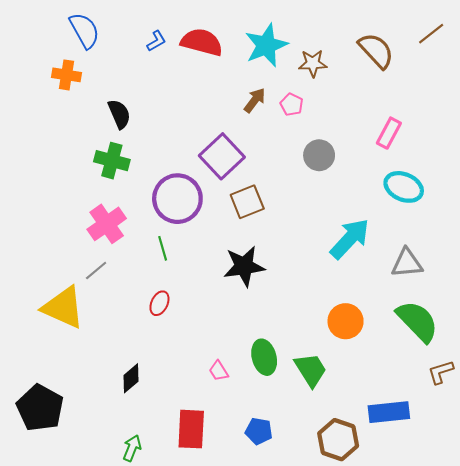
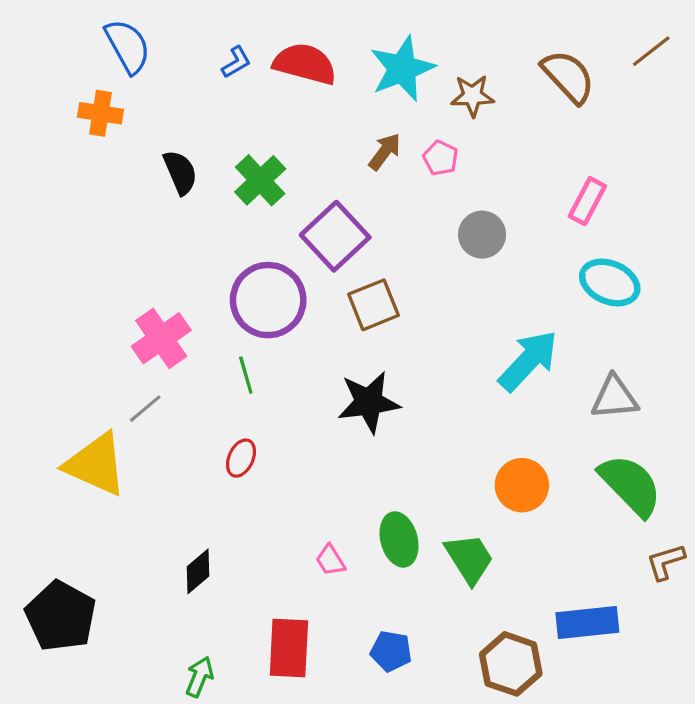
green cross: (112, 161) -> (260, 180), moved, turned 32

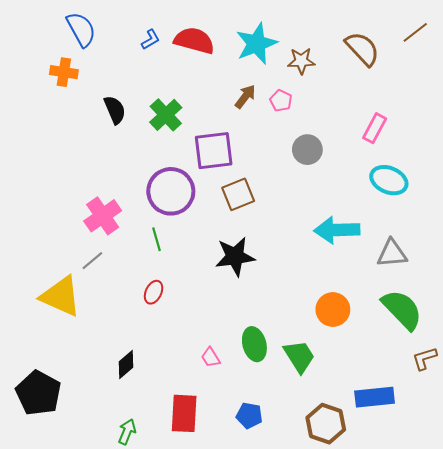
purple square: (335, 236) -> (214, 151), turned 36
cyan arrow: (528, 361) -> (337, 230), turned -135

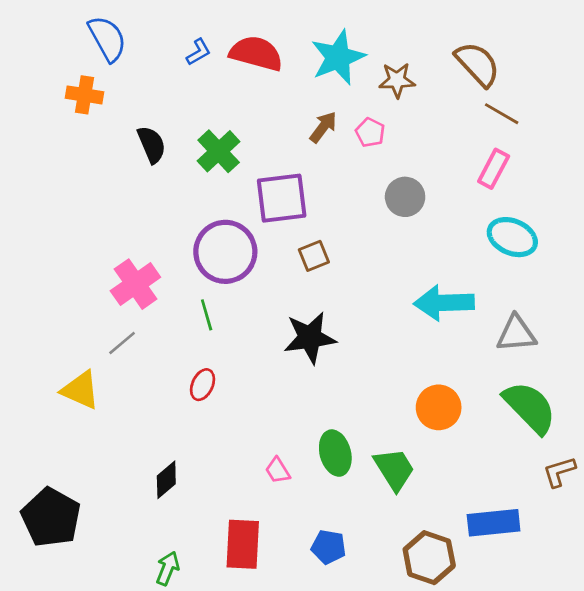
brown line: (415, 32) -> (502, 114), moved, turned 68
brown square: (238, 194) -> (314, 256), size x0.7
yellow triangle: (61, 296) -> (80, 390), size x0.7

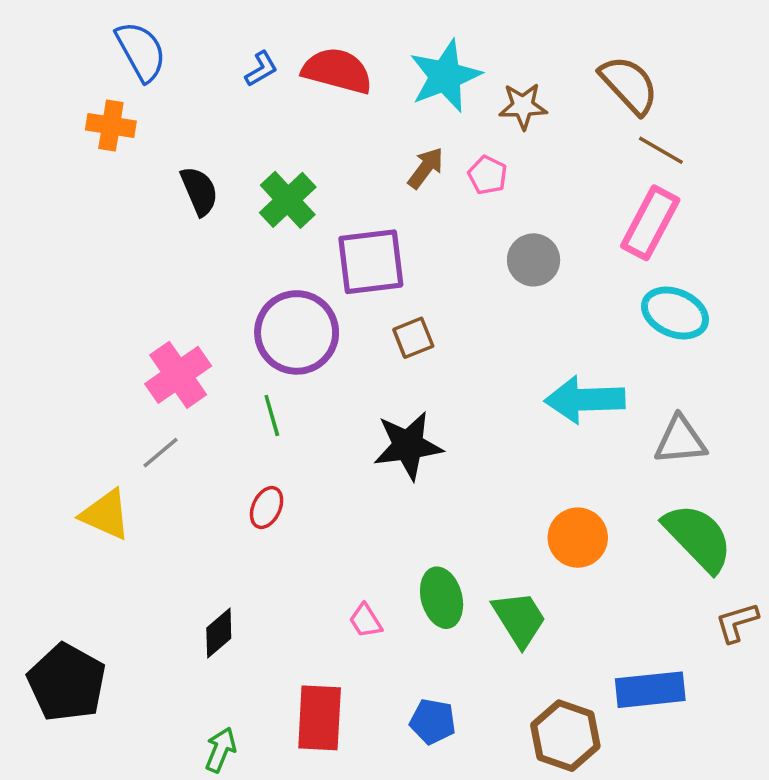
pink rectangle: (494, 169) -> (650, 223), size x1.4

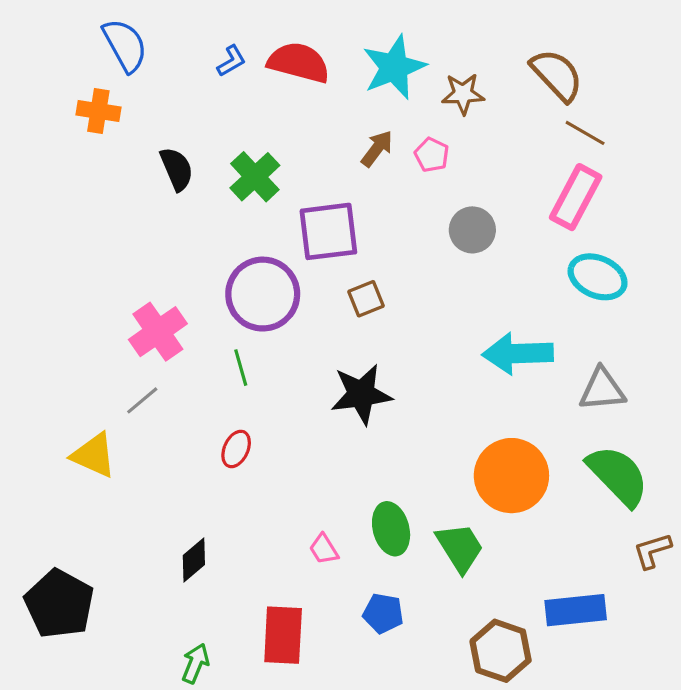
orange circle: (578, 538) -> (511, 476), size x1.4
blue pentagon: (433, 721) -> (383, 613), moved

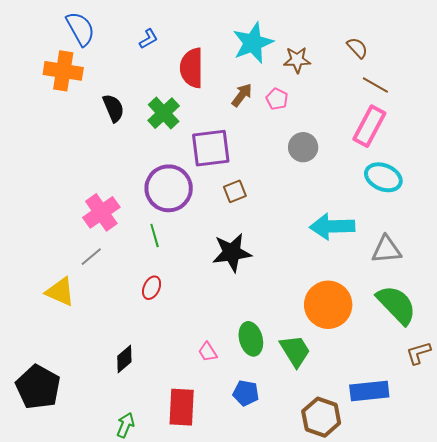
red semicircle: (299, 63) -> (192, 68), moved, turned -105
brown semicircle: (557, 75) -> (357, 48), size x0.6
orange cross: (98, 111) -> (63, 71), size x1.4

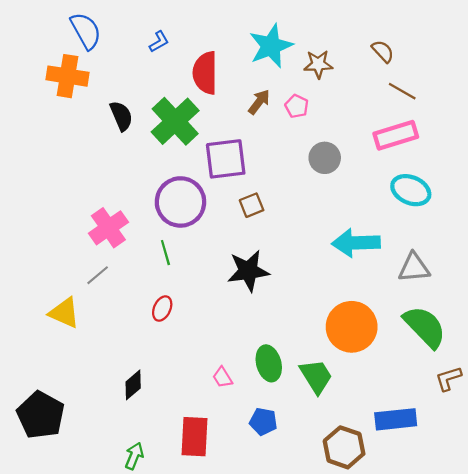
green cross: (164, 113) -> (175, 121), size x1.4
pink rectangle: (369, 126) -> (396, 135), turned 45

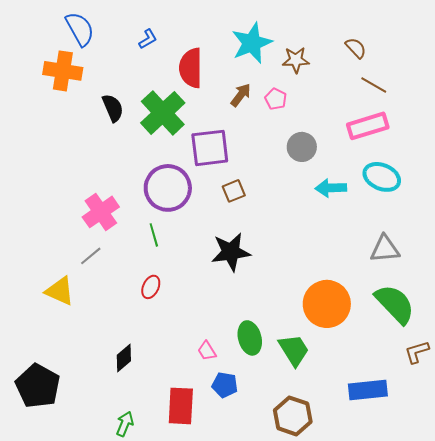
cyan arrow: (356, 243) -> (331, 188), moved, size x0.7
blue pentagon: (263, 421) -> (225, 385), moved
brown hexagon: (344, 447) -> (293, 416), moved

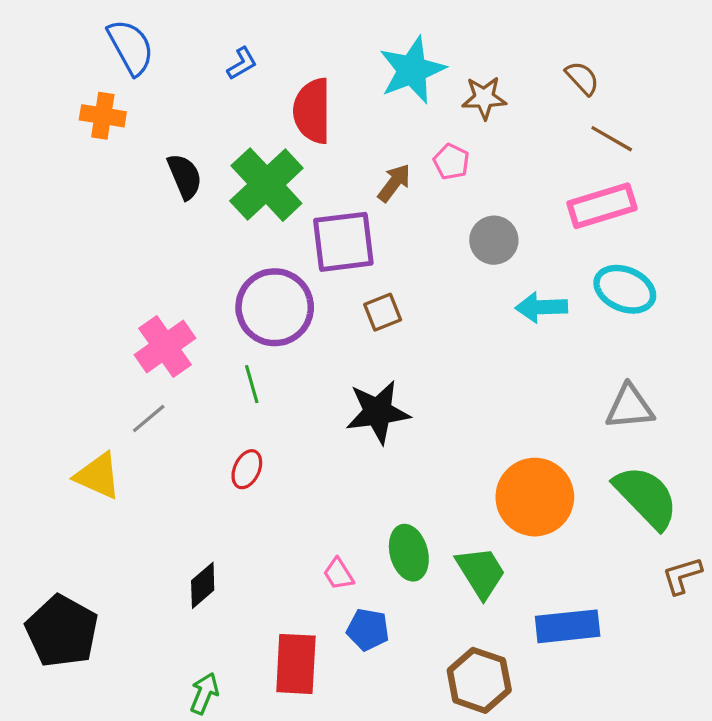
orange cross: (63, 71) -> (103, 116), size x0.7
brown arrow: (241, 95) -> (394, 183), moved
blue rectangle: (368, 390) -> (568, 626), moved

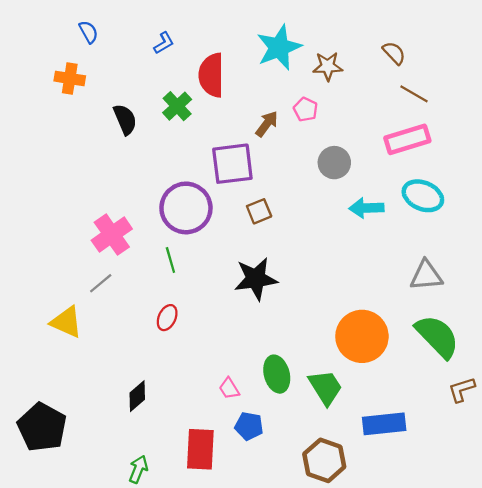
blue semicircle: (131, 47) -> (89, 32), size x0.6
green cross: (266, 185) -> (177, 106), moved, size x0.6

